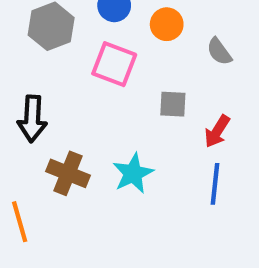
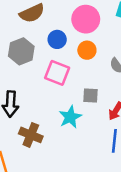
cyan star: (133, 173) -> (70, 117), moved

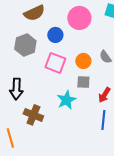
orange circle: (87, 50) -> (83, 61), moved

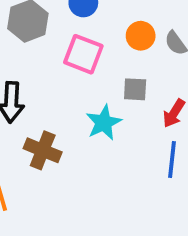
orange circle: (83, 61) -> (141, 36), moved

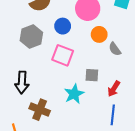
orange circle: (141, 36) -> (99, 34), moved

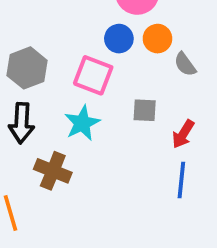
blue circle: (63, 26) -> (119, 39), moved
gray hexagon: (31, 37) -> (27, 68), moved
cyan star: (74, 94) -> (82, 123), moved

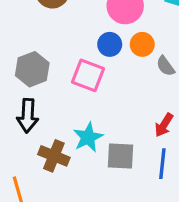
gray square: (145, 110) -> (121, 156), moved, size x1.4
cyan star: (82, 123) -> (88, 137), moved

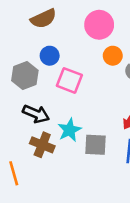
blue circle: (110, 44) -> (50, 56), moved
black arrow: (28, 116) -> (36, 114), moved, turned -70

